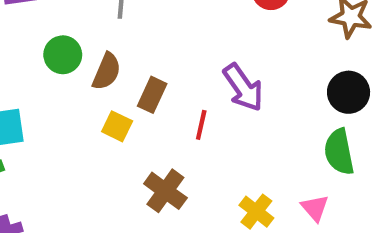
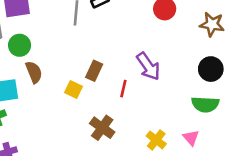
green circle: (63, 55) -> (20, 45), moved
brown semicircle: (107, 71) -> (34, 72), moved, turned -45
green semicircle: (339, 152) -> (205, 104), turned -76

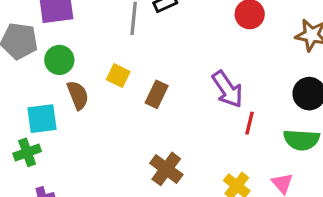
yellow square: (73, 89) -> (118, 76), moved
red line: (123, 89) -> (249, 123), moved

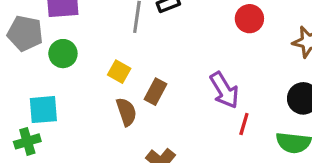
brown semicircle: (78, 95) -> (126, 112), moved

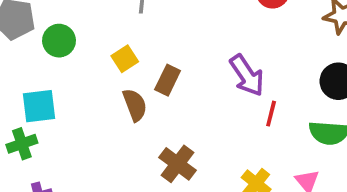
yellow square: (119, 72) -> (125, 59), turned 30

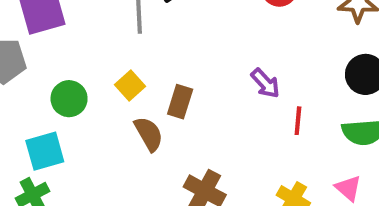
green circle: (59, 41) -> (69, 99), moved
purple arrow: (247, 75) -> (265, 83), size x0.7

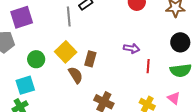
purple arrow: (265, 83) -> (132, 48), turned -35
yellow square: (130, 86) -> (66, 52), size x1.5

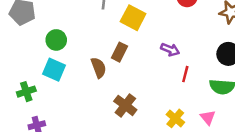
yellow square: (66, 52) -> (133, 18), moved, turned -30
cyan square: (25, 85) -> (54, 70), moved, turned 30

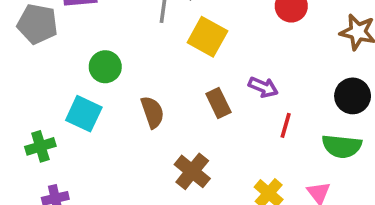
green circle: (56, 40) -> (105, 67), moved
brown rectangle: (120, 52) -> (218, 103), moved, turned -54

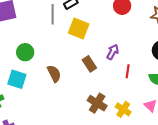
purple arrow: (263, 87) -> (113, 52), turned -77
brown cross: (192, 171) -> (97, 103), moved

